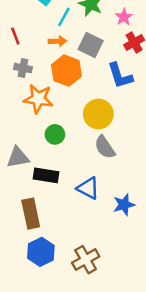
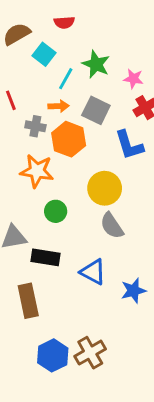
pink star: (124, 17) -> (133, 79), turned -30
gray cross: (23, 68) -> (35, 126), moved
blue hexagon: (41, 252) -> (53, 355), moved

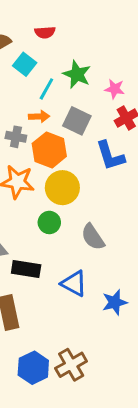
yellow circle: (105, 188) -> (62, 188), moved
green circle: (56, 211) -> (49, 222), moved

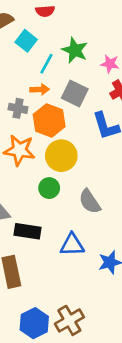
blue triangle: (74, 283) -> (72, 245), turned -30

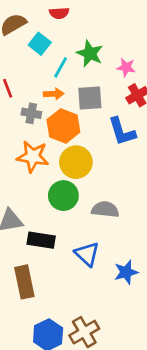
gray square: (75, 93) -> (90, 98), turned -30
green circle: (49, 188) -> (63, 196), size x1.4
gray semicircle: (90, 202) -> (105, 209), turned 130
blue triangle: (72, 245) -> (87, 254), turned 45

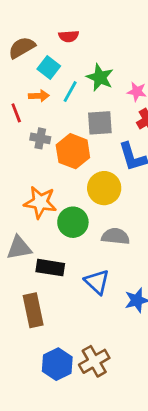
orange arrow: (54, 94) -> (39, 96), moved
orange star: (33, 157) -> (40, 202), moved
yellow circle: (76, 162) -> (104, 188), moved

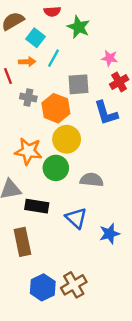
green star: (100, 77) -> (79, 27), moved
yellow circle: (104, 188) -> (67, 139), moved

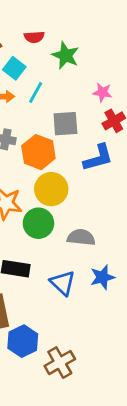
blue L-shape: (106, 113) -> (98, 158), turned -88
blue star: (110, 234) -> (102, 277), moved
blue hexagon: (43, 287) -> (23, 341), moved

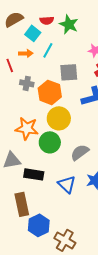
red semicircle: (34, 37) -> (47, 20), moved
gray semicircle: (81, 237) -> (80, 152), turned -42
brown cross: (60, 363) -> (65, 240), turned -30

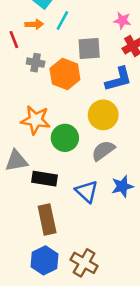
yellow circle: (59, 118) -> (103, 115), moved
brown rectangle: (22, 204) -> (47, 219), moved
blue hexagon: (39, 225) -> (44, 260), moved

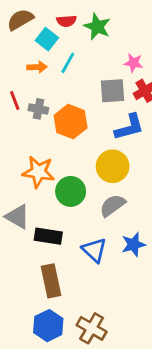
red line: (14, 40) -> (15, 101), moved
gray square: (89, 49) -> (113, 91), moved
gray triangle: (16, 161) -> (18, 217), turned 40

